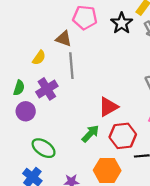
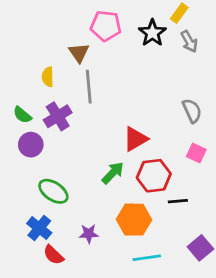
brown triangle: (64, 39) -> (79, 53), turned 36
yellow semicircle: (39, 58) -> (48, 77), turned 144
green semicircle: (19, 88) -> (22, 115), turned 112

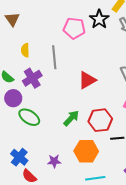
pink pentagon: (106, 26) -> (74, 28), moved
brown triangle: (79, 53) -> (12, 19), moved
red triangle: (135, 139) -> (87, 80), moved
green ellipse: (53, 191) -> (29, 117), moved

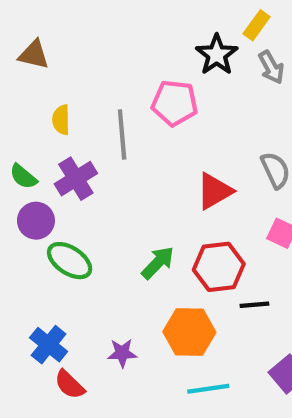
brown triangle: (12, 19) -> (34, 55), turned -42
pink pentagon: (74, 28) -> (175, 103), moved
red triangle: (87, 80) -> (215, 191), moved

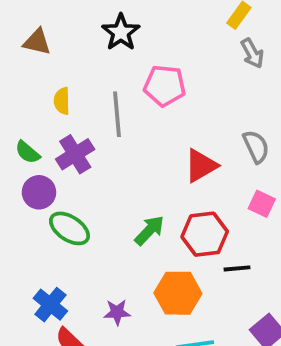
black star: (217, 55) -> (121, 32), moved

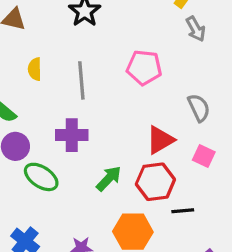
pink pentagon: (165, 86) -> (144, 68), moved
purple cross: (75, 154) -> (72, 135), moved, turned 32
red triangle: (201, 166) -> (160, 140), moved

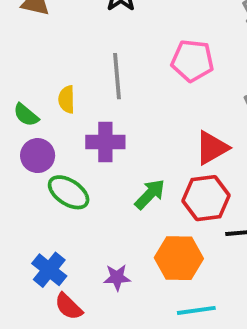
yellow semicircle: (35, 69) -> (67, 99), moved

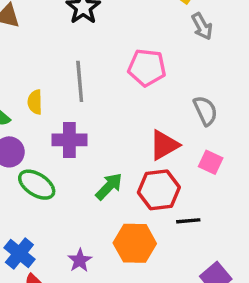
purple star: (117, 277) -> (80, 260), turned -30

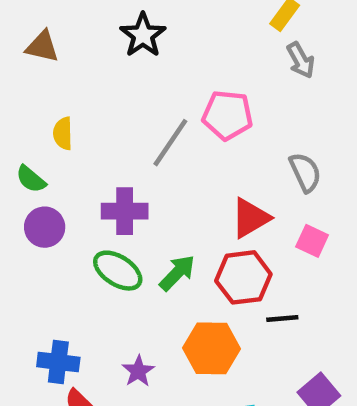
gray line: (80, 81) -> (170, 143), moved, turned 39
yellow semicircle: (35, 102) -> (63, 133), moved
green ellipse: (37, 185) -> (118, 271), moved
blue cross: (19, 254) -> (58, 362), turned -32

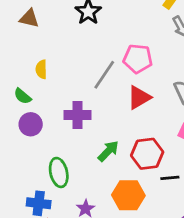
red triangle: (250, 218) -> (139, 97), moved
green ellipse: (118, 271) -> (59, 173), moved, turned 44

